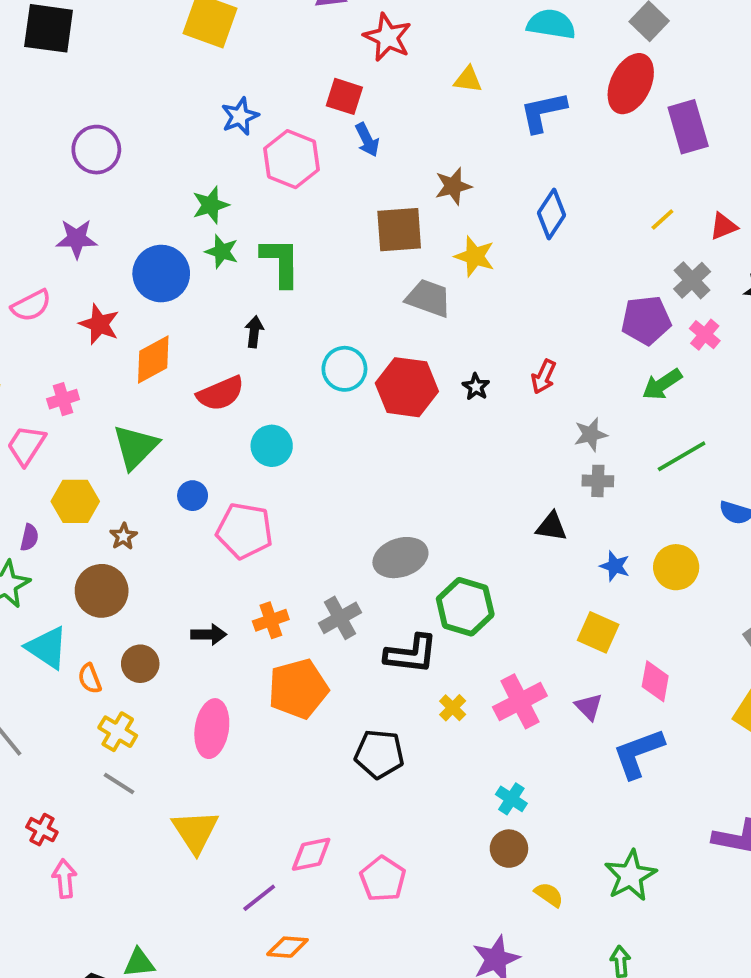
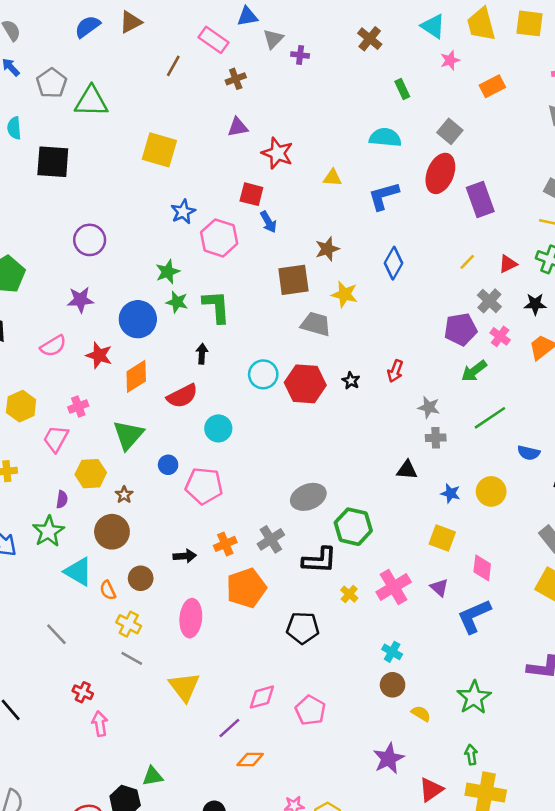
gray star: (591, 435) -> (429, 407), turned 30

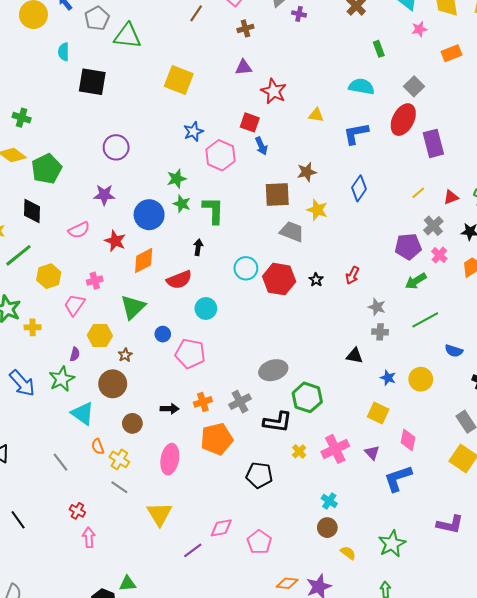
orange semicircle: (108, 590) -> (98, 447), moved
orange diamond: (250, 759) -> (287, 583), moved

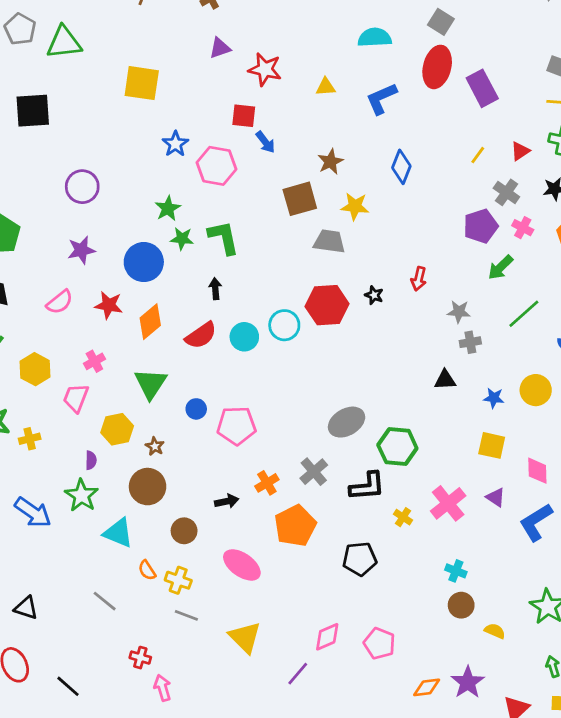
cyan circle: (246, 268) -> (284, 325), moved
cyan circle: (206, 308) -> (244, 337), moved
pink ellipse: (170, 459) -> (242, 565), turned -52

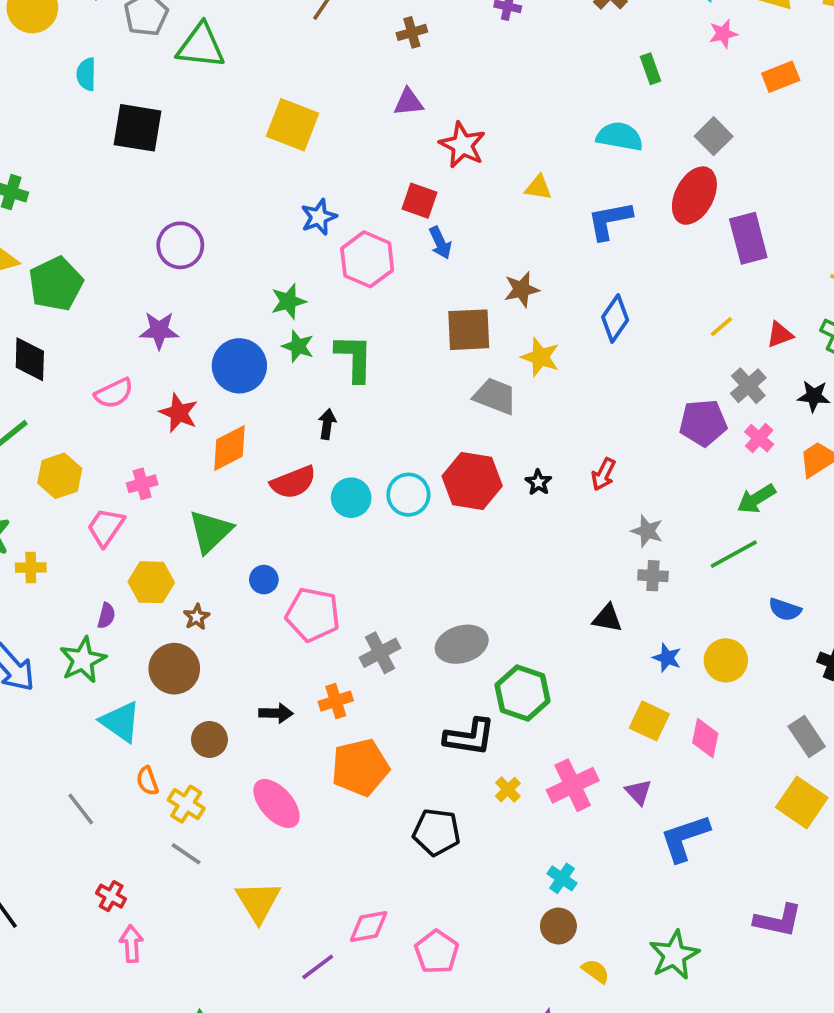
green arrow: (501, 267) -> (756, 499), moved
pink diamond: (537, 471) -> (705, 738), moved
gray cross: (314, 472) -> (380, 653), moved

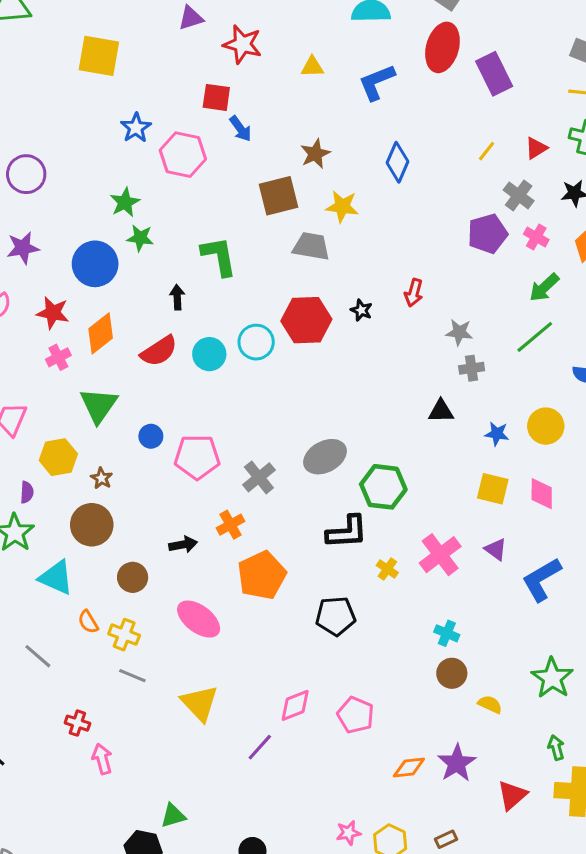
green L-shape: (354, 358) -> (219, 256), moved
pink cross: (142, 484) -> (58, 357), moved

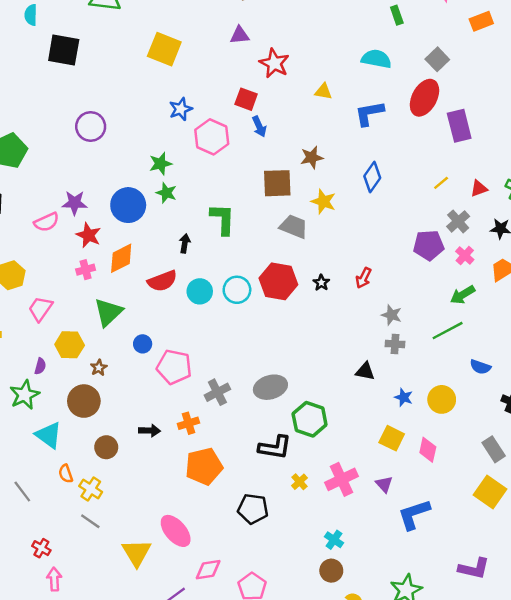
purple star: (23, 248) -> (75, 203), moved
pink ellipse: (199, 619) -> (176, 531), moved

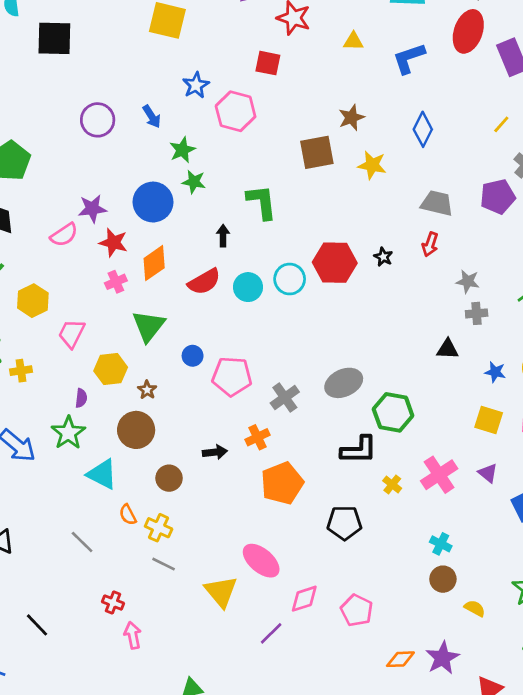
blue arrow: (259, 127) -> (152, 117), moved
gray trapezoid: (294, 226) -> (437, 203), moved

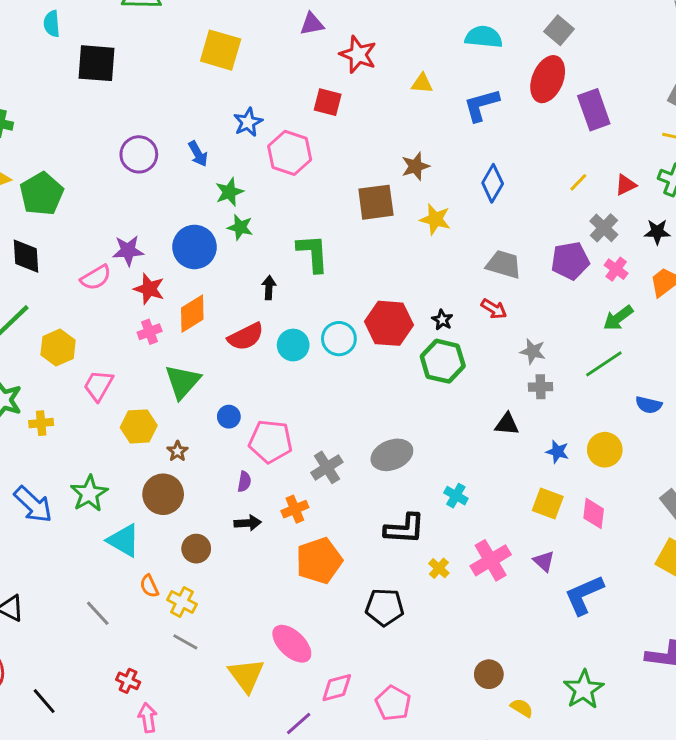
red arrow: (430, 244) -> (494, 309), turned -80
purple semicircle: (81, 398) -> (244, 482), moved
green hexagon: (393, 412) -> (443, 361), moved
cyan cross: (441, 544) -> (456, 496), moved

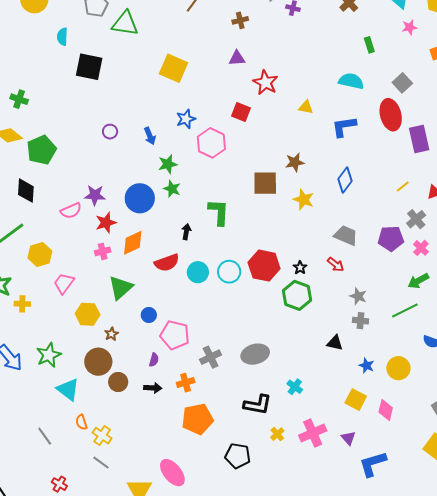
red ellipse: (548, 79) -> (391, 115), turned -44
purple circle: (139, 154) -> (110, 132), size x0.6
red star: (149, 289) -> (106, 223), turned 30
brown circle: (196, 549) -> (118, 382), moved

